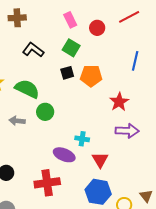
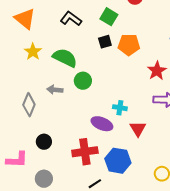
blue hexagon: (98, 192) -> (118, 161), moved

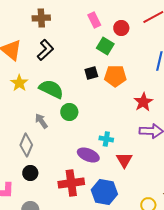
green square: (109, 17) -> (105, 46), moved
black L-shape: (71, 19) -> (45, 50), moved, turned 100
gray arrow: (55, 90) -> (41, 121), turned 49
gray diamond: (29, 105) -> (26, 145), moved

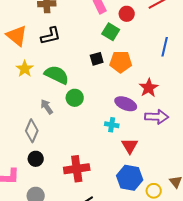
black L-shape: (45, 50) -> (51, 36), turned 30
purple ellipse: (88, 155) -> (126, 104), moved
blue hexagon: (104, 192) -> (130, 178), moved

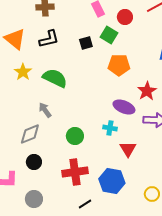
black square: (97, 59) -> (86, 43), moved
green circle: (75, 98) -> (75, 136), moved
gray diamond: (32, 131) -> (30, 134), turned 45
blue hexagon: (130, 178) -> (112, 181), moved

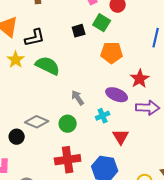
black L-shape: (49, 39) -> (35, 38), moved
gray arrow: (45, 110) -> (78, 98), moved
cyan cross: (110, 128) -> (103, 116), turned -32
gray diamond: (30, 134) -> (37, 122), moved, turned 45
black circle: (34, 162) -> (17, 137), moved

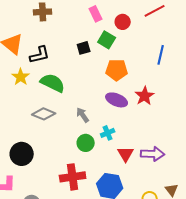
purple ellipse: (117, 95) -> (117, 100), moved
purple arrow: (148, 108) -> (153, 154), moved
gray diamond: (37, 122) -> (44, 114), moved
green circle: (68, 124) -> (86, 143), moved
black circle: (17, 137) -> (22, 154), size x1.5

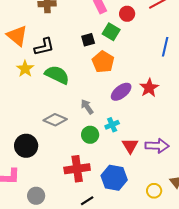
orange pentagon: (117, 70) -> (103, 62), moved, turned 30
purple ellipse: (117, 100) -> (121, 92), turned -60
gray diamond: (44, 114) -> (55, 120), moved

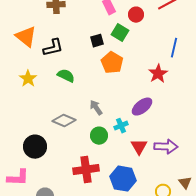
yellow star: (25, 69) -> (28, 79), moved
green semicircle: (57, 75) -> (66, 76), size x0.7
red star: (149, 88) -> (158, 74), moved
purple ellipse: (121, 92) -> (142, 107), moved

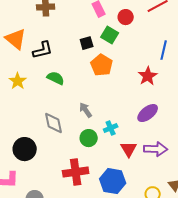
purple ellipse: (142, 107) -> (148, 113), moved
gray diamond: (64, 121) -> (54, 123), turned 55

